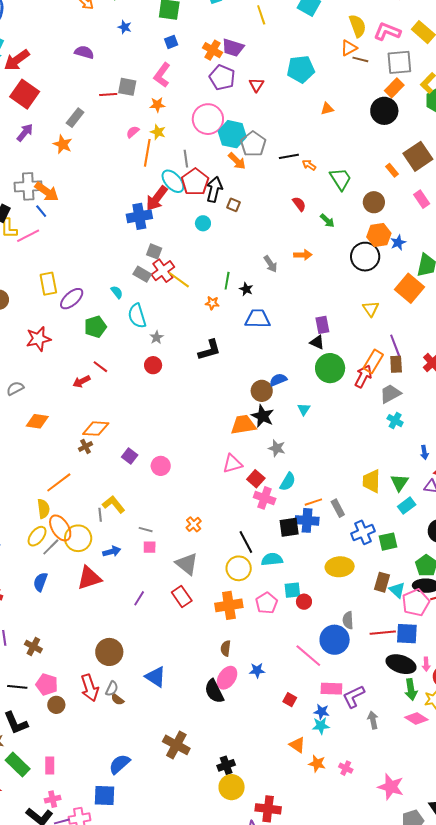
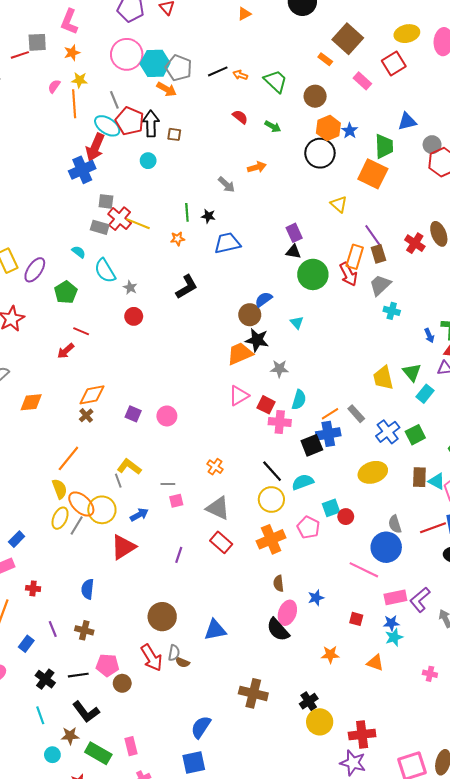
red arrow: (363, 376) -> (348, 274), turned 140
blue semicircle: (40, 582) -> (88, 589), moved
blue triangle: (156, 677) -> (215, 630), turned -30
orange star: (317, 764) -> (330, 655), moved

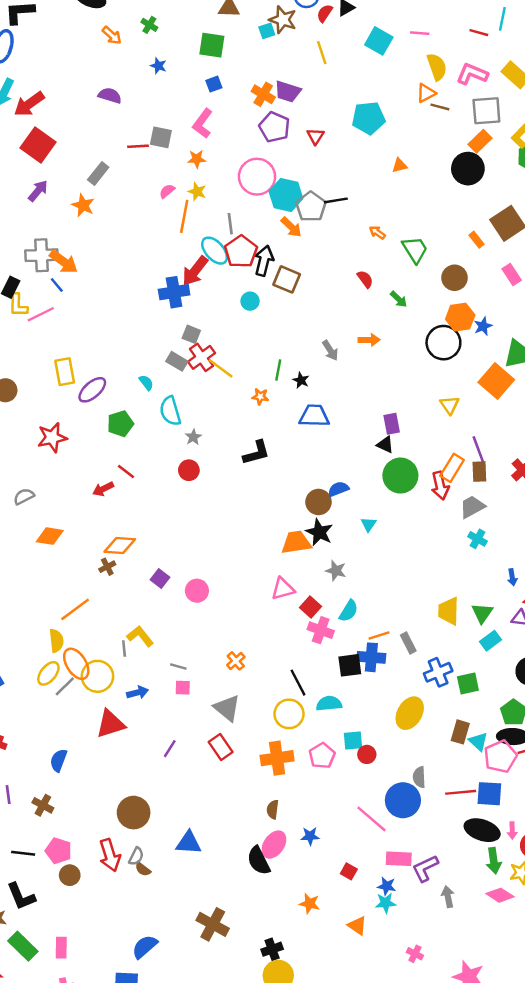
black line: (218, 71) -> (336, 200), moved
brown square: (174, 134) -> (287, 279), size x1.6
yellow ellipse: (373, 472) -> (410, 713), turned -56

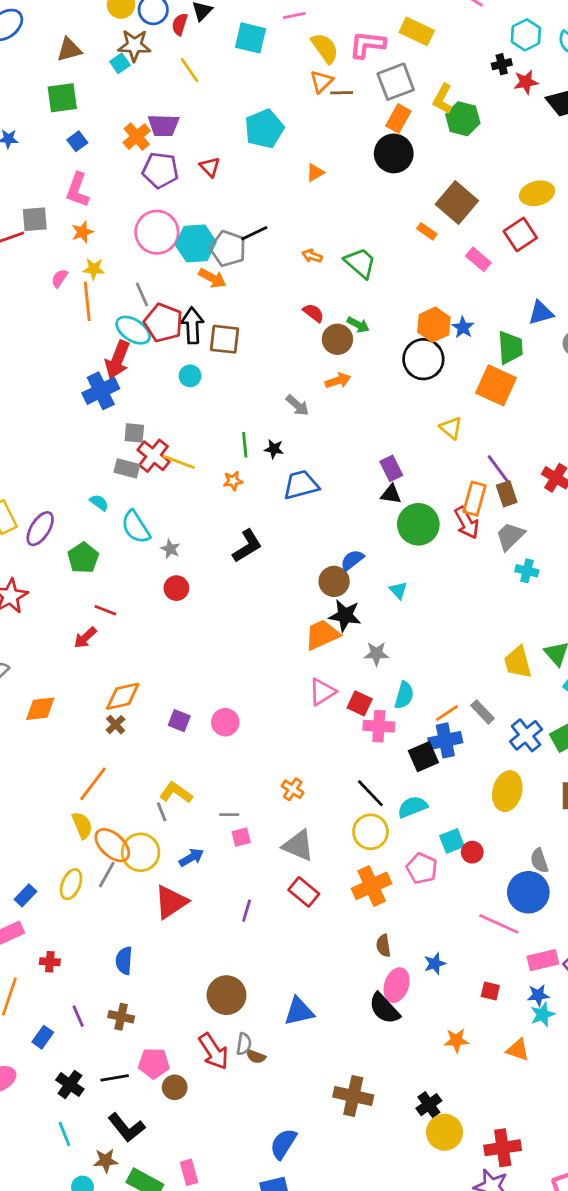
orange cross: (263, 94) -> (137, 137), turned 35
brown circle: (455, 278) -> (337, 339), moved
yellow ellipse: (48, 673) -> (71, 884), moved

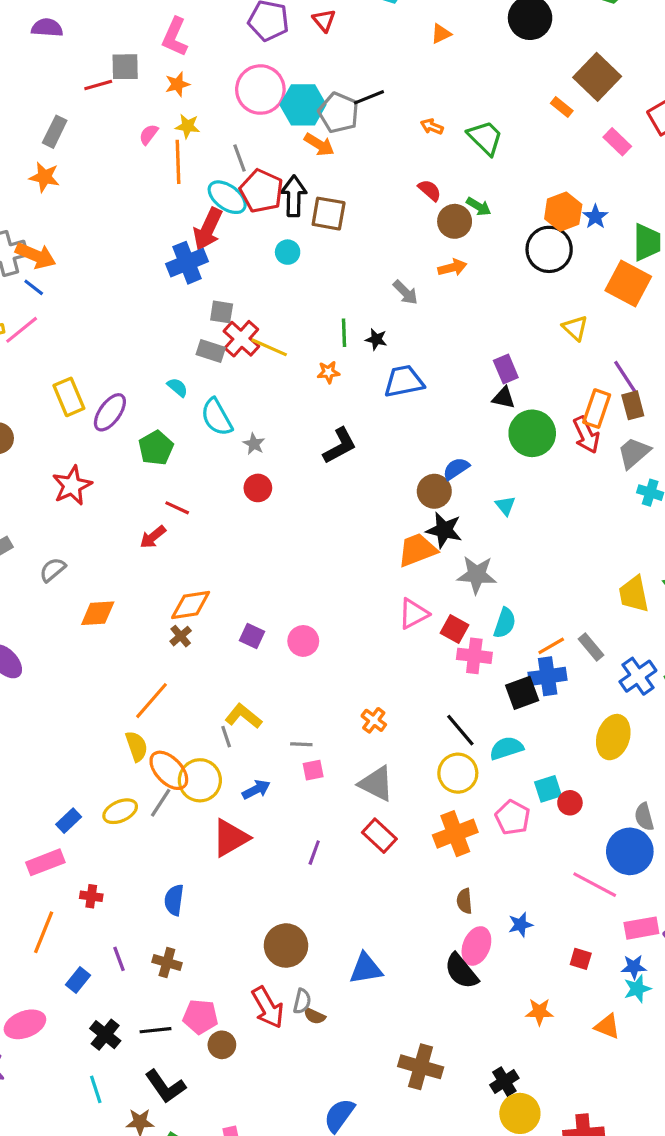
gray star: (376, 654) -> (477, 575), size x1.4
yellow ellipse: (71, 884) -> (120, 811), turned 40

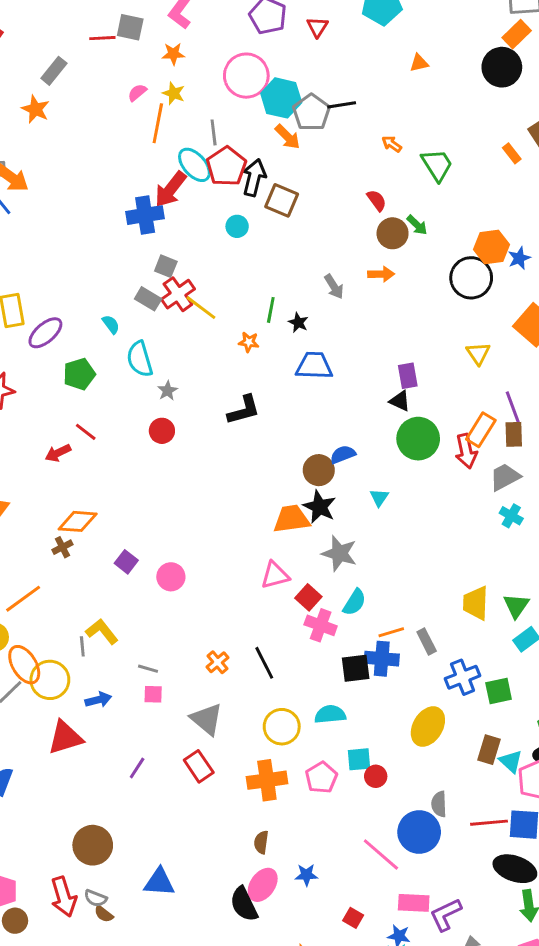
black line: (460, 730) -> (264, 663), moved
gray semicircle: (302, 1001) -> (96, 898), turned 85

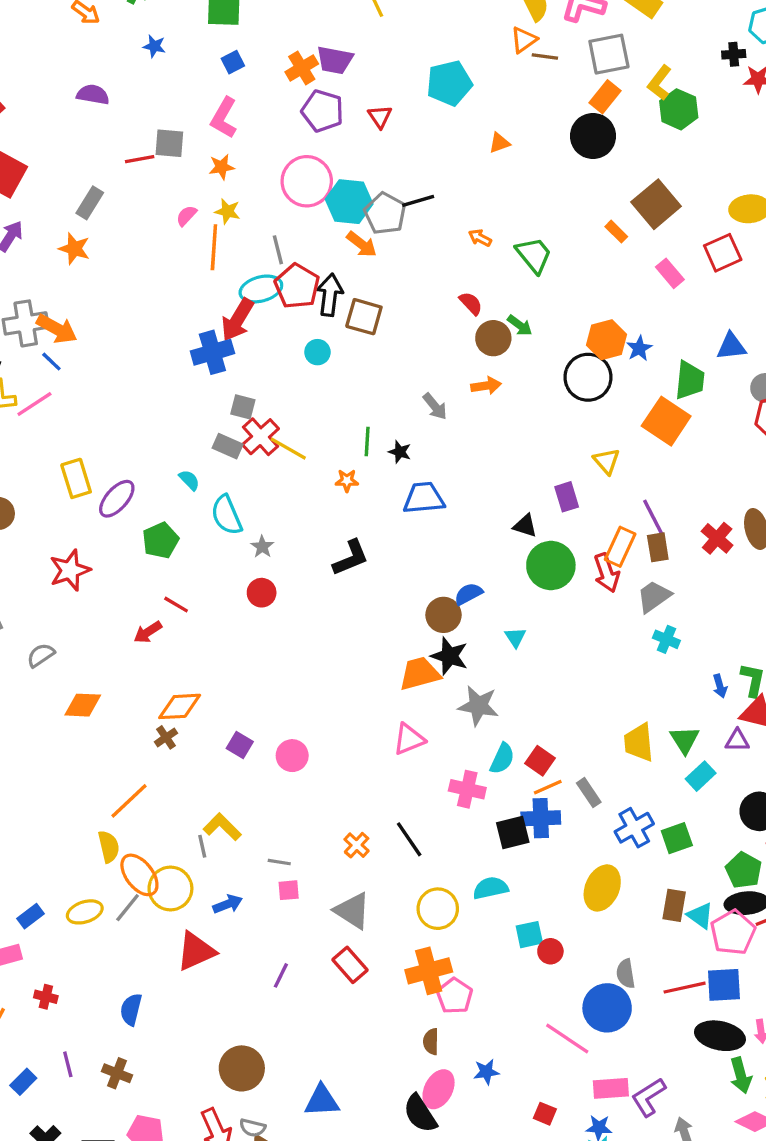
cyan ellipse: (194, 165) -> (261, 289), turned -57
purple rectangle: (408, 376) -> (567, 497), moved
red square: (308, 597) -> (540, 761), moved
pink pentagon: (321, 778) -> (455, 996), moved

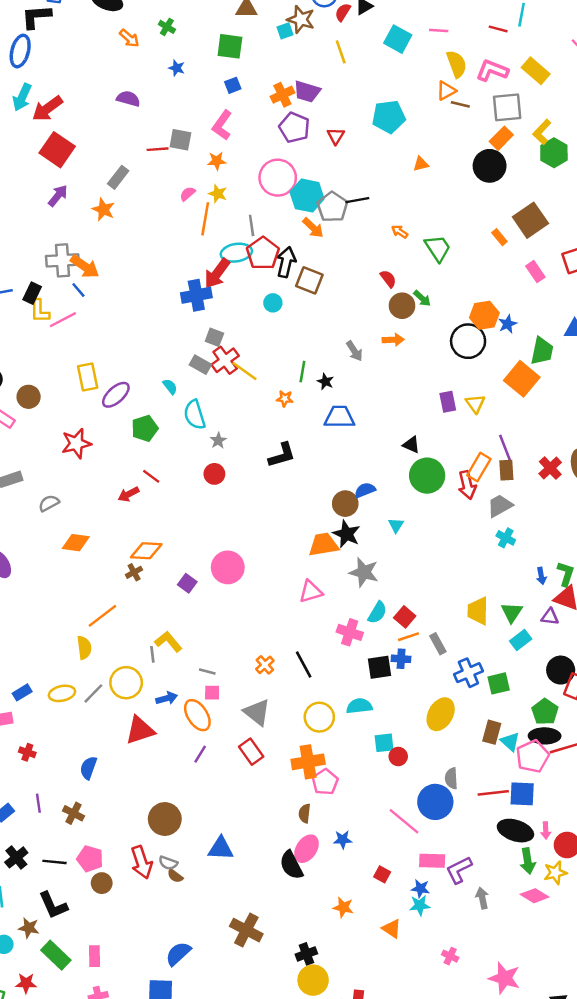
purple rectangle: (567, 497) -> (448, 402), moved
pink circle: (292, 756) -> (228, 567), moved, size x1.4
blue cross: (541, 818) -> (401, 659), size x0.7
orange ellipse: (139, 875) -> (197, 715), moved

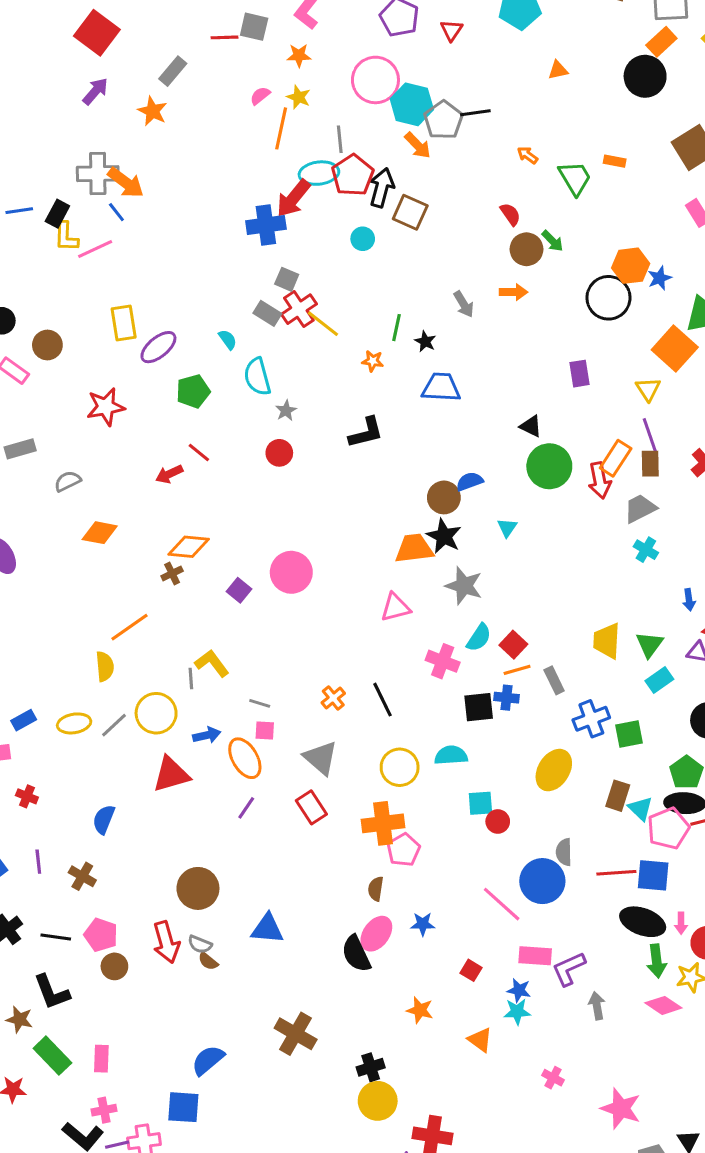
orange rectangle: (499, 237) -> (615, 161), moved, turned -42
yellow triangle: (475, 404) -> (648, 389), moved

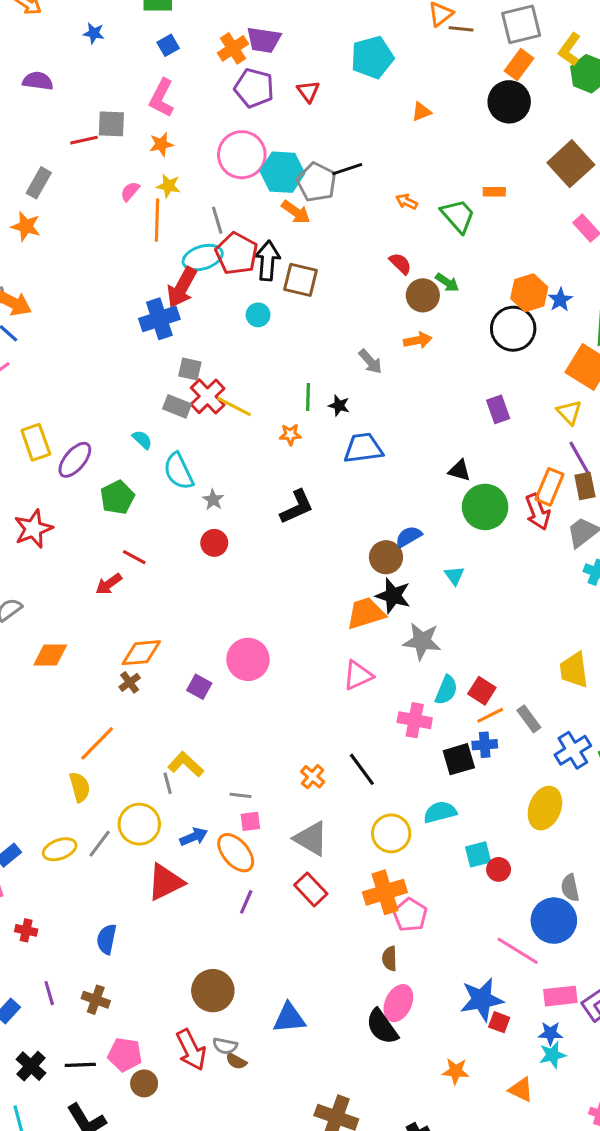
blue star: (423, 924) -> (482, 1000), moved, size x1.8

